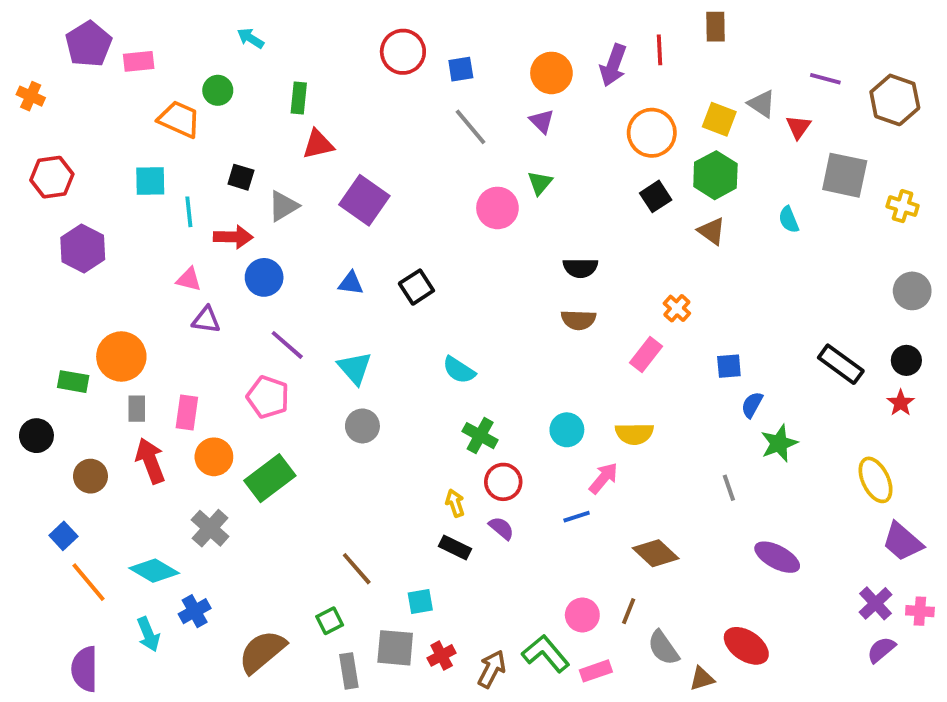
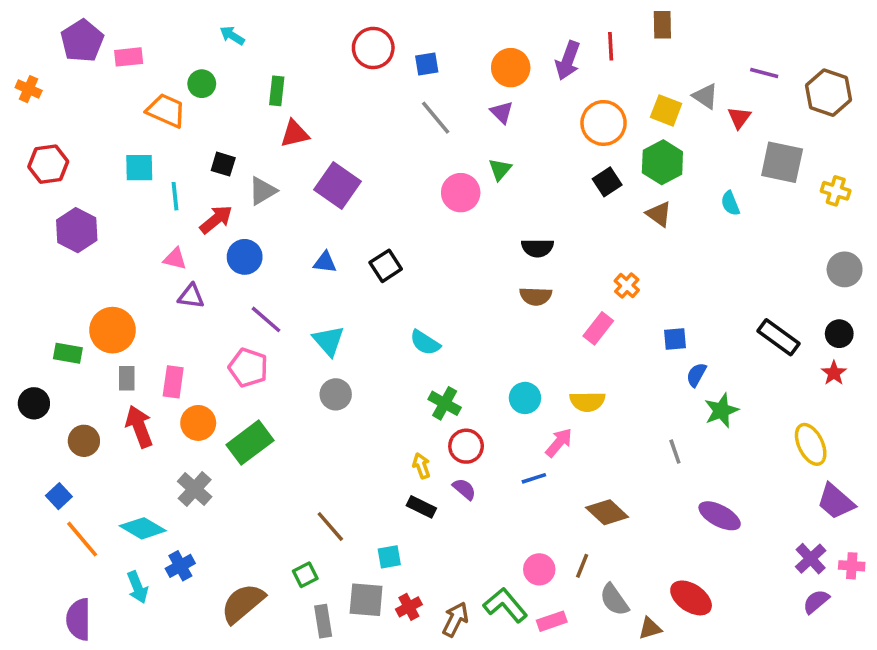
red arrow: (233, 237) -> (216, 219), turned -40

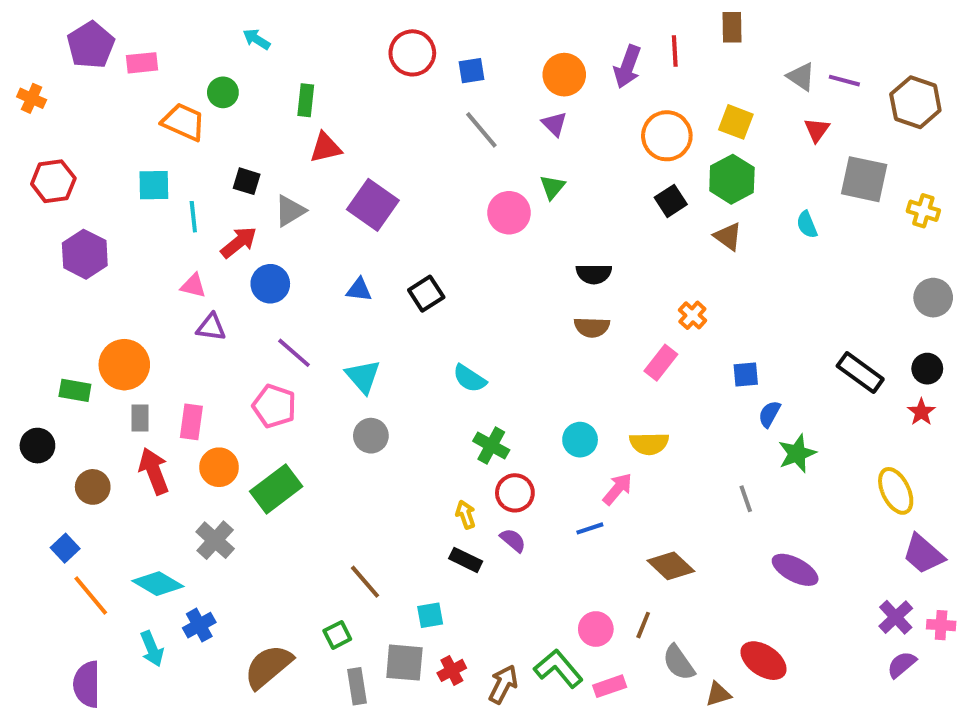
gray triangle: (705, 96) -> (801, 77), moved

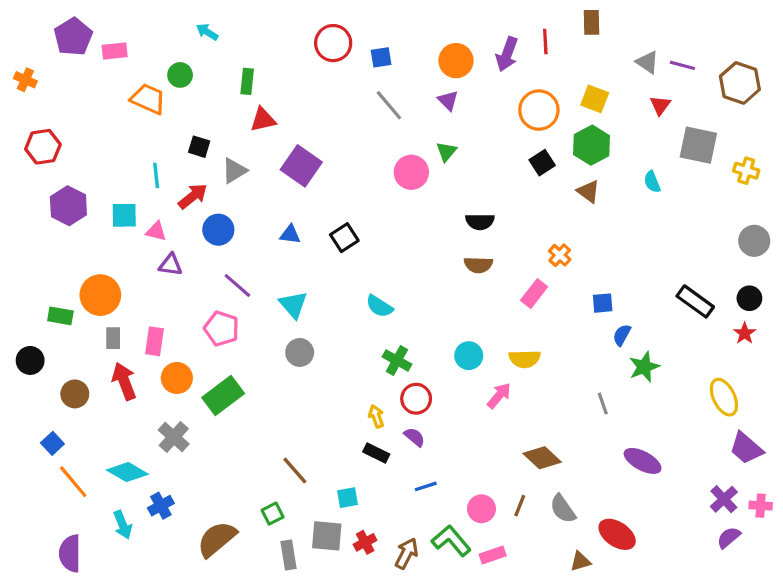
cyan square: (154, 185) -> (124, 215), moved
blue line: (590, 528) -> (426, 486), moved
gray semicircle: (679, 663) -> (563, 509), moved

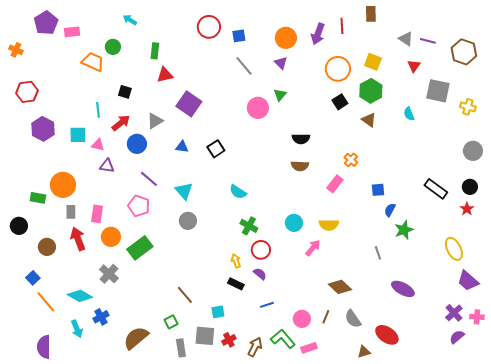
gray triangle: (234, 171) -> (155, 121), moved

